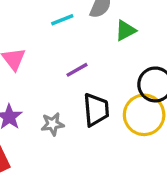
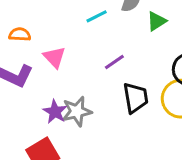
gray star: (53, 124) -> (77, 111), moved, size x1.4

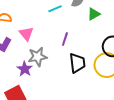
purple line: (114, 62) -> (65, 39), turned -40
gray star: (77, 111) -> (38, 57), moved

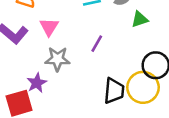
black trapezoid: (77, 63) -> (114, 91), moved
purple star: (25, 69) -> (37, 83), moved

